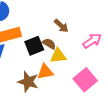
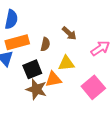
brown semicircle: (49, 44) -> (45, 44), moved, turned 72
black square: (34, 46) -> (32, 69), moved

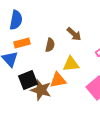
orange rectangle: (17, 42) -> (22, 43), size x0.7
black square: (32, 69) -> (28, 80), moved

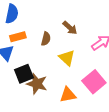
yellow triangle: (71, 64) -> (67, 58), turned 48
orange triangle: (58, 80) -> (68, 95), moved

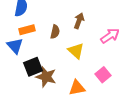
brown arrow: (70, 28) -> (79, 21), turned -112
pink square: (94, 82) -> (103, 75), size x0.7

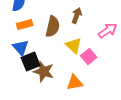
brown semicircle: (55, 32) -> (53, 27), size x1.5
blue triangle: (15, 46) -> (21, 48), moved
pink square: (103, 75) -> (89, 57), moved

